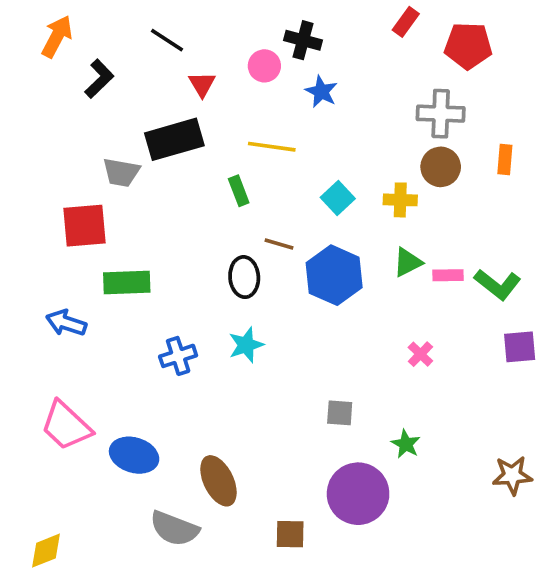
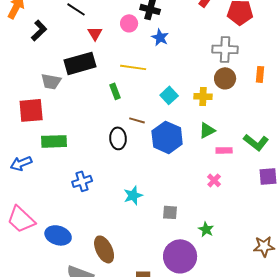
pink rectangle: (448, 275) -> (224, 150), moved
blue arrow: (66, 323) -> (21, 163), turned -40
cyan star: (246, 345) -> (133, 195), moved

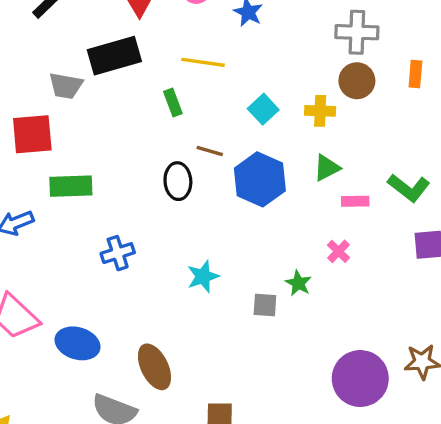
green star: (206, 229) -> (298, 283), moved
purple circle: (180, 256) -> (360, 379), moved

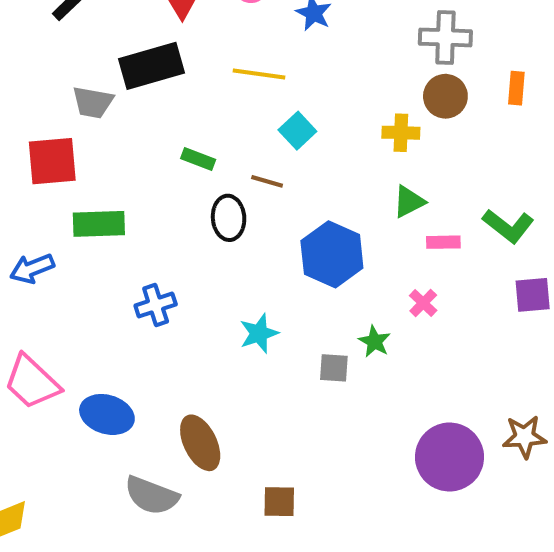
green rectangle: (173, 102) -> (198, 159), moved, turned -48
cyan square: (263, 109) -> (297, 131), moved
blue hexagon: (260, 179) -> (332, 254), moved

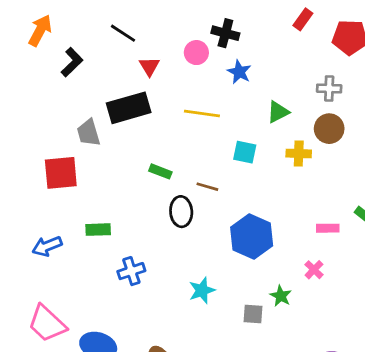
gray cross: (445, 37) -> (329, 88), size x0.7
gray trapezoid: (93, 102) -> (88, 133), turned 64
cyan square: (297, 131) -> (245, 152), moved, turned -35
green triangle: (409, 202) -> (278, 112), moved
green rectangle: (99, 224) -> (98, 230), moved, size x0.7

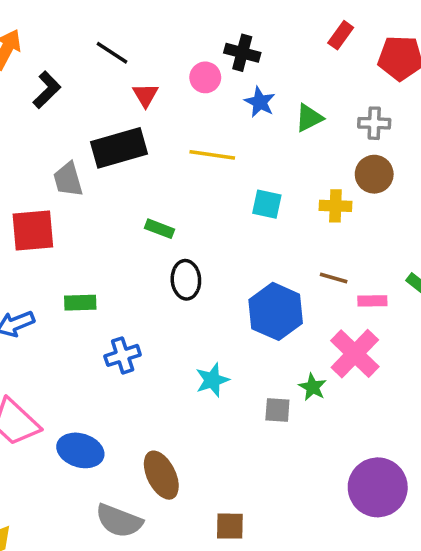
green triangle: (278, 112) -> (309, 118), moved
brown line: (207, 187) -> (334, 278), moved
pink cross: (314, 270) -> (355, 354), size x2.0

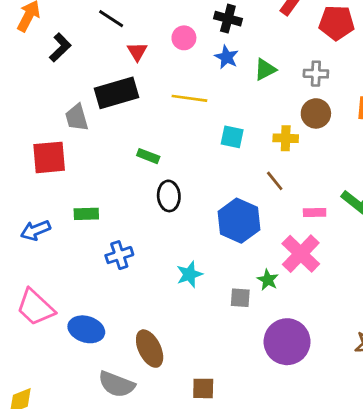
black cross: (242, 53) -> (228, 19), moved
brown line: (334, 278) -> (275, 181), moved, turned 35
purple circle: (378, 487) -> (287, 342), moved

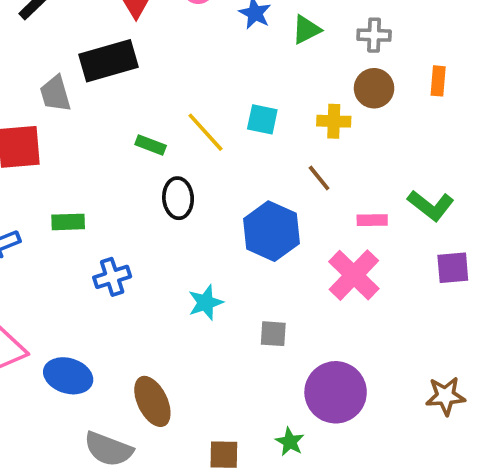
yellow line: (189, 98) -> (206, 132), moved, turned 40
green star: (268, 280) -> (290, 442), moved

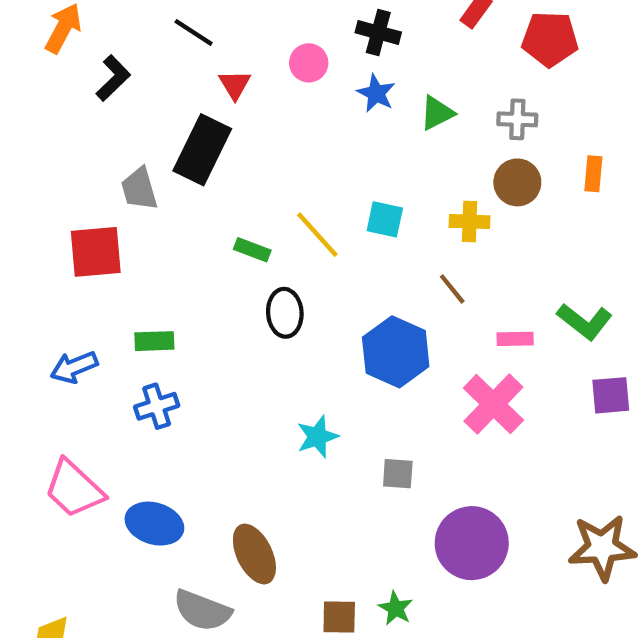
black rectangle: (108, 61) -> (202, 150), turned -48
blue cross: (112, 277) -> (157, 406), moved
brown star: (445, 396) -> (602, 547), size x1.4
green star: (290, 442) -> (396, 608), moved

